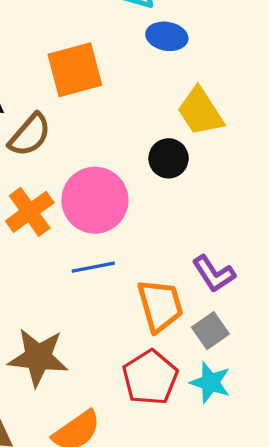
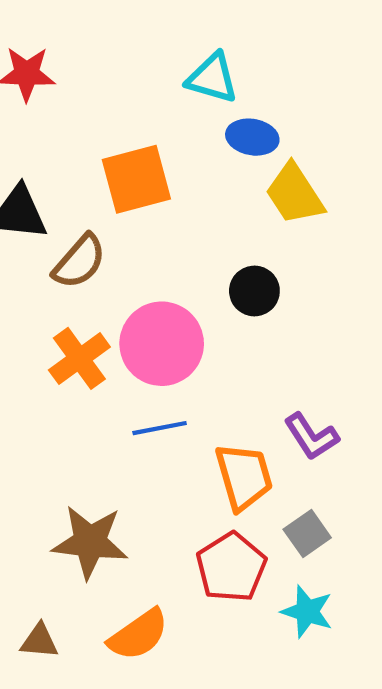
yellow trapezoid: (200, 112) -> (294, 194), moved
gray square: (210, 331) -> (307, 534), moved
cyan star: (210, 382) -> (307, 612), moved

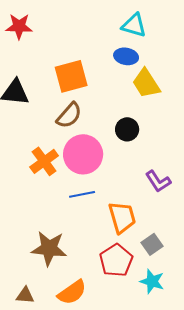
cyan triangle: (212, 78) -> (134, 25), moved
brown semicircle: (79, 261) -> (69, 115), moved
purple L-shape: (311, 437) -> (158, 181), moved

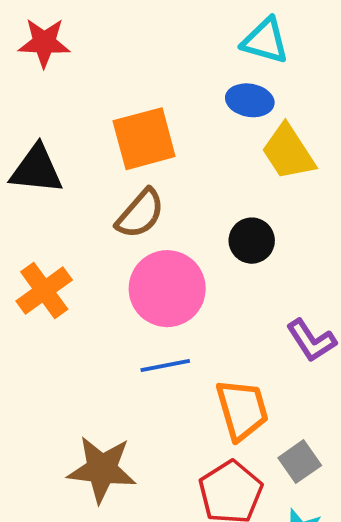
orange cross: (44, 161) -> (44, 291), moved

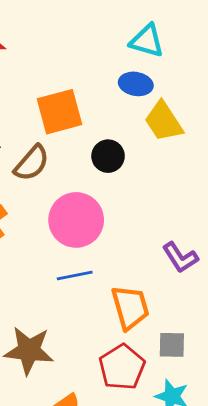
brown semicircle: (140, 214) -> (32, 163), moved
black circle: (252, 241) -> (108, 156), moved
gray square: (300, 462) -> (172, 345), turned 36

